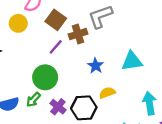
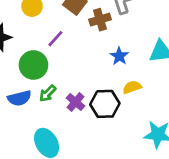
purple line: (56, 47) -> (55, 39), moved
green circle: (45, 77) -> (33, 65), moved

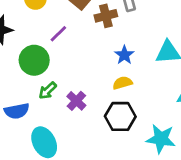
yellow semicircle: (132, 87) -> (122, 83), moved
blue semicircle: (19, 98) -> (17, 111), moved
black hexagon: (105, 104) -> (120, 116), moved

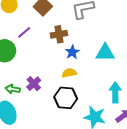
brown cross: (106, 16) -> (59, 34), moved
green arrow: (48, 91) -> (13, 89), moved, turned 48

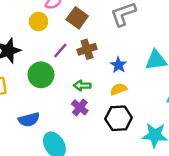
brown cross: (59, 34) -> (87, 49), moved
green arrow: (13, 89) -> (82, 86), moved

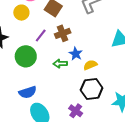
blue star: (118, 65) -> (76, 54), moved
purple cross: (80, 107) -> (76, 111), moved
blue semicircle: (29, 120) -> (28, 92), moved

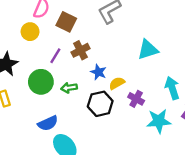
green arrow: (60, 64) -> (69, 88), moved
black hexagon: (92, 89) -> (100, 104), moved
purple cross: (76, 111) -> (136, 99), moved

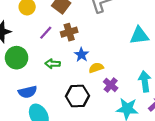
cyan triangle: (148, 50) -> (139, 36), moved
green circle: (41, 82) -> (17, 58), moved
black hexagon: (100, 104) -> (77, 96), moved

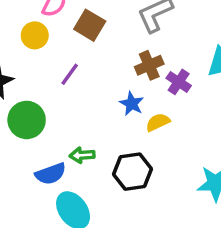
brown cross: (69, 32) -> (149, 65), moved
green arrow: (53, 64) -> (82, 155), moved
purple cross: (111, 85) -> (179, 82), moved

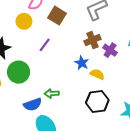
yellow semicircle: (158, 122) -> (97, 74), turned 48
black hexagon: (133, 172) -> (97, 101), moved

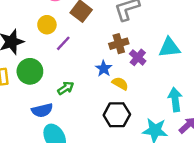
yellow circle: (24, 21) -> (47, 25), moved
green arrow: (52, 94) -> (66, 88), moved, turned 144

